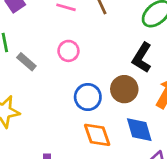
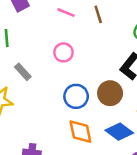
gray rectangle: (26, 62) -> (23, 72), moved
blue diamond: (139, 130) -> (119, 132), turned -44

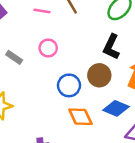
gray rectangle: (23, 72) -> (14, 57), moved

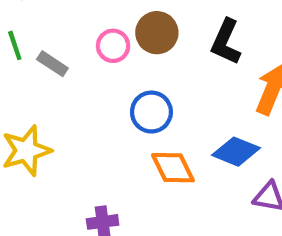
brown circle: (99, 75) -> (157, 33), moved

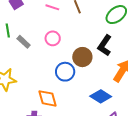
brown circle: (157, 33) -> (82, 57), moved
orange diamond: (173, 168) -> (48, 98), moved

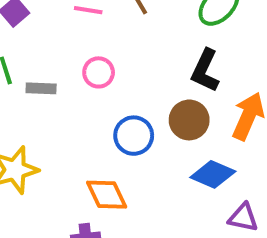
gray rectangle: (24, 42) -> (41, 88), turned -32
brown circle: (82, 57) -> (189, 120), moved

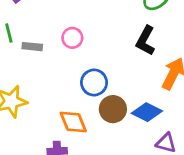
brown circle: (189, 120) -> (113, 109), moved

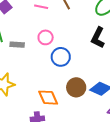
blue circle: (94, 82) -> (61, 57), moved

